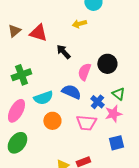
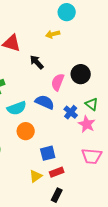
pink star: (113, 114) -> (87, 124), turned -30
pink trapezoid: (86, 123) -> (92, 156), moved
blue square: (116, 143) -> (48, 153), moved

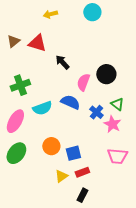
yellow arrow: (53, 34) -> (50, 14), moved
orange circle: (26, 131) -> (51, 146), moved

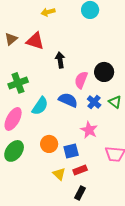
black arrow: (62, 62) -> (60, 60), turned 35
cyan semicircle: (42, 108) -> (40, 106), turned -36
blue cross: (96, 112) -> (94, 102), moved
pink star: (112, 124) -> (89, 130), moved
yellow triangle: (61, 176) -> (59, 174), turned -40

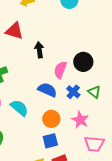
cyan semicircle: (40, 106) -> (19, 108), moved, turned -84
pink star: (89, 130) -> (80, 120), moved
orange circle: (49, 144) -> (51, 119), moved

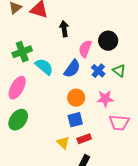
blue semicircle: (47, 90) -> (72, 69), turned 102
cyan semicircle: (19, 108) -> (44, 67), moved
pink star: (80, 120) -> (105, 99), turned -30

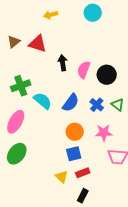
pink semicircle: (85, 49) -> (84, 70), moved

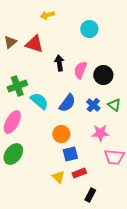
cyan circle: (93, 13) -> (89, 29), moved
orange circle: (75, 132) -> (61, 134), moved
black rectangle: (83, 196) -> (90, 195), moved

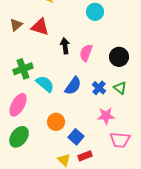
black circle: (103, 75) -> (119, 57), moved
orange circle: (61, 134) -> (56, 122), moved
blue square: (70, 154) -> (76, 137), turned -35

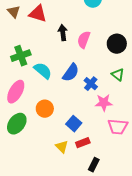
brown triangle: (16, 25) -> (14, 12), turned -32
blue cross: (99, 88) -> (91, 84), moved
orange circle: (56, 122) -> (45, 109), moved

